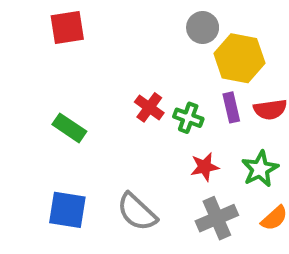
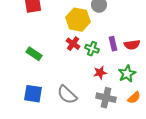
yellow hexagon: (239, 58) -> (78, 20), moved
gray cross: (217, 218) -> (106, 98), turned 36

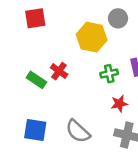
red cross: (73, 44) -> (59, 71), moved
green cross: (92, 49) -> (109, 74), turned -32

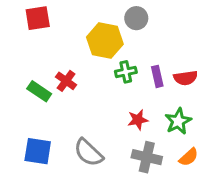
green cross: (109, 74) -> (126, 72), moved

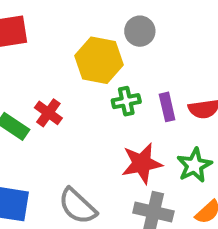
red star: (138, 120) -> (142, 163), size x1.5

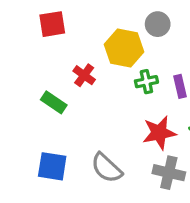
red cross: (48, 113) -> (84, 75), moved

